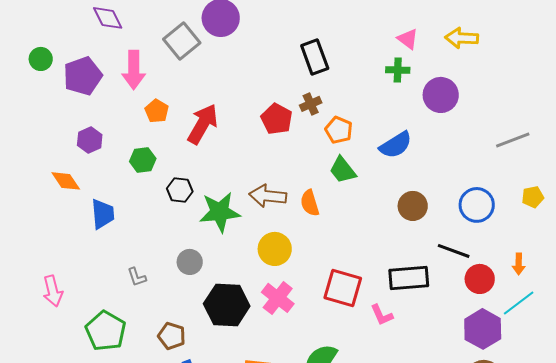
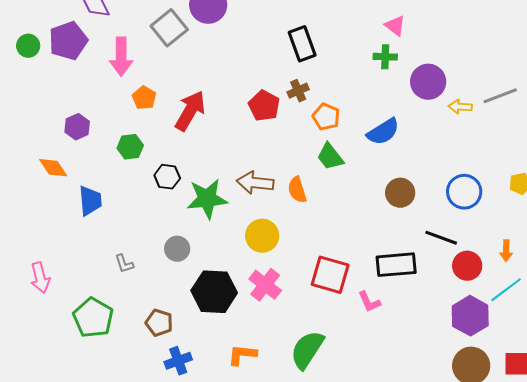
yellow arrow: (462, 38) -> (460, 107), moved, size x0.7
purple pentagon: (83, 76) -> (68, 41), moved
gray line: (513, 140) -> (500, 96), moved

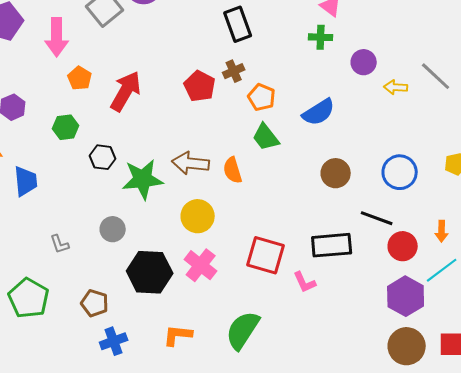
purple circle: (428, 82) -> (364, 62), size x0.7
gray line: (500, 96) -> (436, 76), turned 64

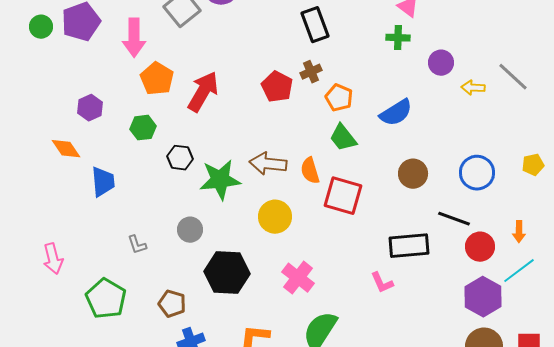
orange pentagon: (80, 78) -> (157, 79), size x1.4
red square: (266, 255) -> (343, 196), moved
pink cross: (201, 265) -> (298, 278), moved

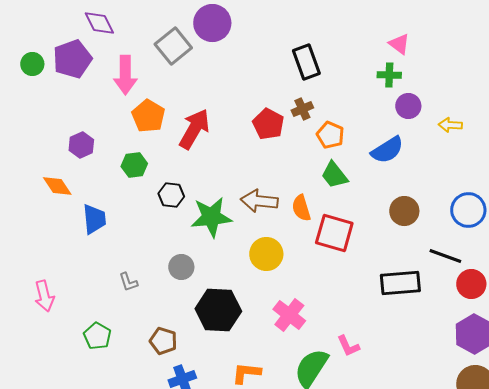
purple circle: (441, 63) -> (408, 106), moved
yellow arrow: (473, 88) -> (450, 125), moved
pink L-shape: (382, 283) -> (348, 346), moved
green pentagon: (106, 299) -> (97, 336), size x0.7

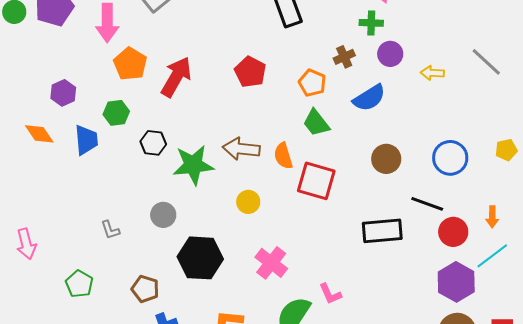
brown cross: (302, 109) -> (344, 57), moved
blue trapezoid: (94, 219) -> (86, 140), moved
yellow circle: (266, 254) -> (248, 202), size x0.7

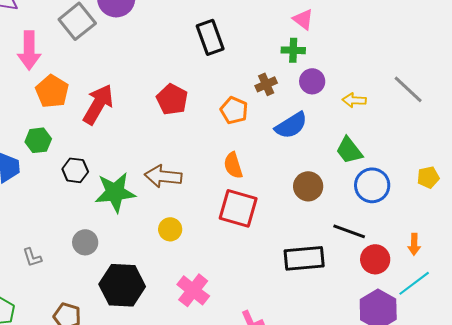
green trapezoid: (316, 123) -> (349, 150), moved
orange semicircle: (283, 156) -> (233, 165), moved

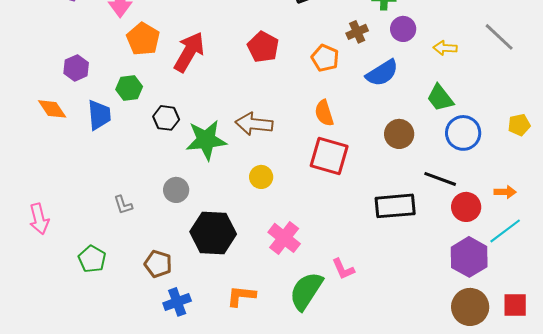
orange arrow: (414, 244) -> (505, 192), turned -90

